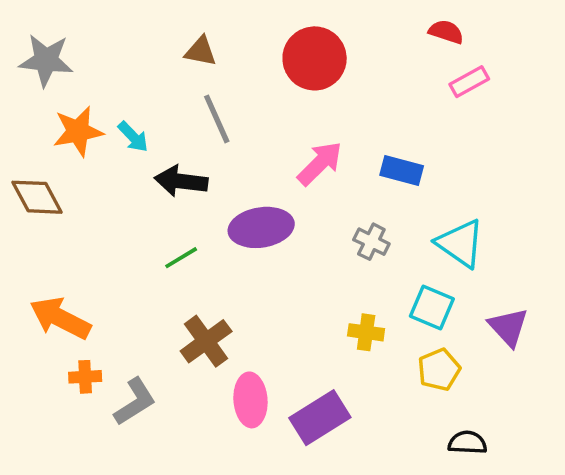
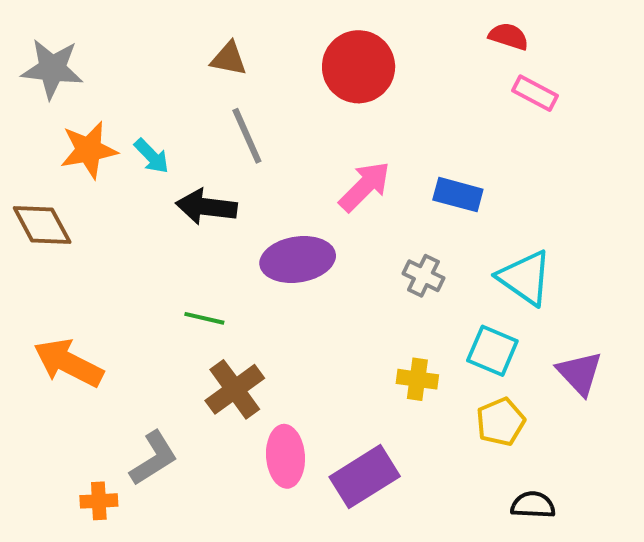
pink rectangle: (469, 82) -> (535, 93), turned 57
green line: (181, 258) -> (204, 318), moved, turned 44
orange cross: (85, 377) -> (99, 501), moved

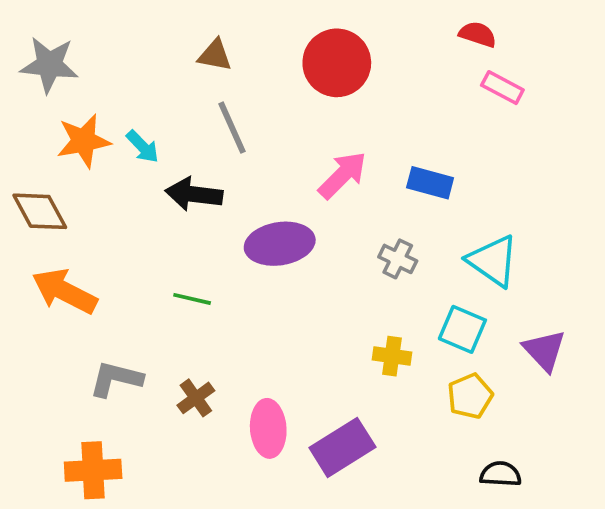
orange arrow: (68, 363) -> (64, 291), moved
brown cross: (235, 389) -> (196, 398), moved, size x0.7
gray L-shape: (154, 458) -> (116, 379), moved, turned -134
orange cross: (99, 501) -> (93, 470), size x1.6

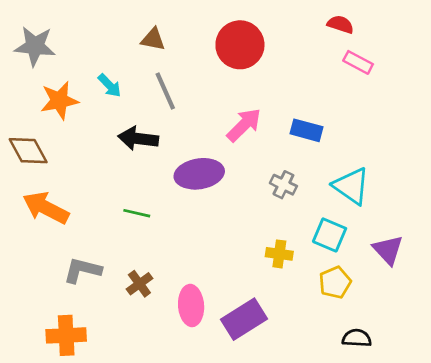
cyan arrow: (143, 147) -> (110, 86), moved

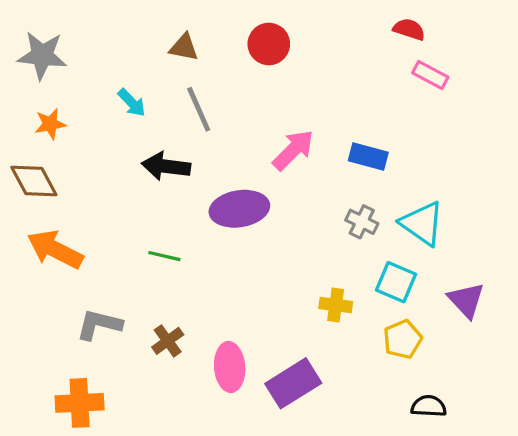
red circle: (240, 45) -> (269, 44), moved, size x0.7
orange star: (59, 100) -> (50, 124), moved, size x0.7
gray cross: (283, 185) -> (362, 222), moved

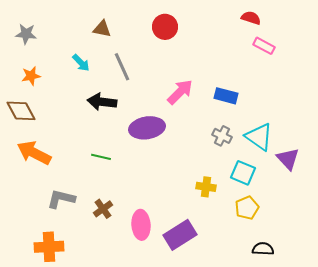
brown triangle: (184, 47) -> (102, 29), moved
gray star: (42, 55) -> (26, 34), size x0.7
purple triangle: (466, 300) -> (288, 159), moved

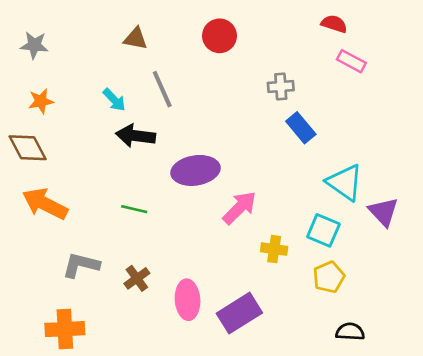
cyan arrow: (81, 63) -> (114, 100), moved
pink arrow: (180, 92) -> (239, 208), moved
blue rectangle: (226, 96) -> (301, 128), turned 35
gray cross: (222, 136) -> (281, 86), moved, turned -30

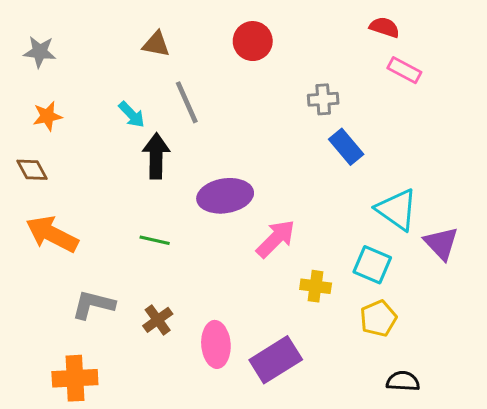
black arrow: (136, 136) -> (156, 156), turned 84
brown diamond: (28, 148) -> (32, 170), size x0.7

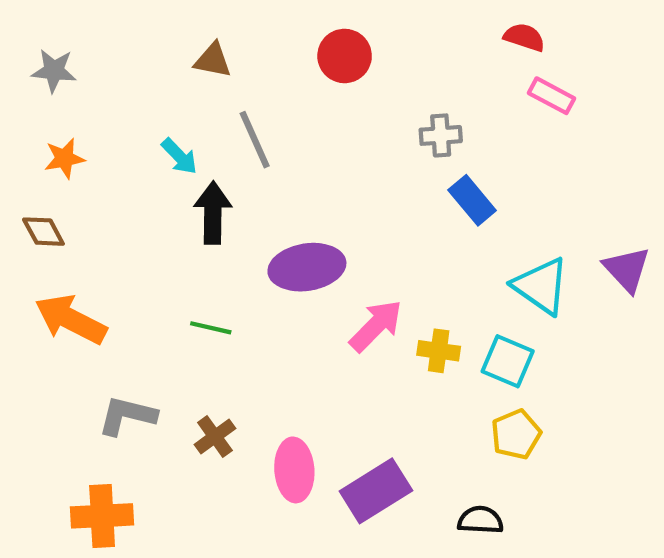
purple triangle: (441, 243) -> (627, 269), moved
yellow cross: (316, 286) -> (439, 351), moved
black semicircle: (403, 381) -> (480, 520), moved

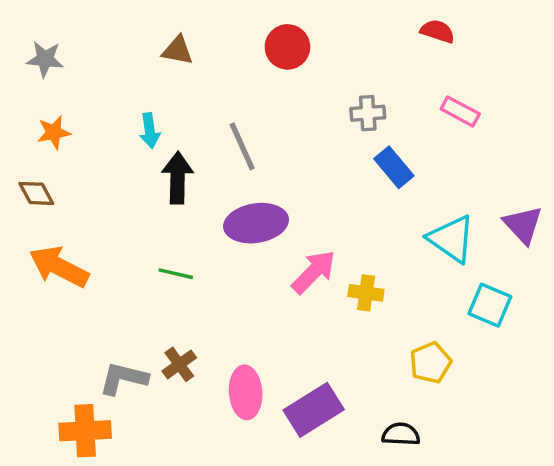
pink rectangle: (552, 96) -> (460, 111), moved
gray line: (255, 140) -> (242, 146), moved
cyan arrow: (179, 156) -> (150, 131), turned 36
cyan square: (508, 361) -> (490, 305), moved
gray L-shape: (127, 416) -> (123, 378), moved

